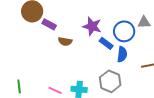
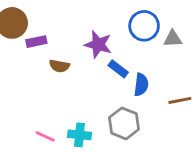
purple rectangle: (49, 24) -> (36, 42), turned -40
blue circle: (124, 31) -> (144, 26), moved

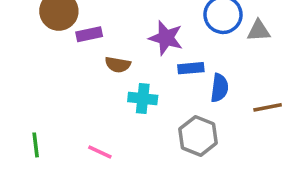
blue rectangle: (118, 69) -> (191, 68), turned -42
cyan cross: (79, 135) -> (143, 99), moved

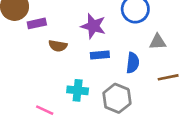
gray triangle: (259, 31) -> (158, 42), moved
blue rectangle: (191, 68) -> (100, 55), moved
cyan cross: (143, 99) -> (78, 90), moved

